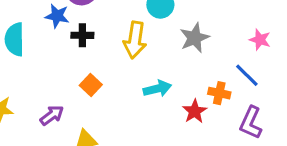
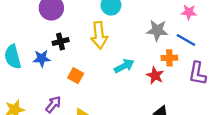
blue star: (57, 16) -> (42, 58), moved
gray star: (195, 38) -> (157, 30), moved, turned -30

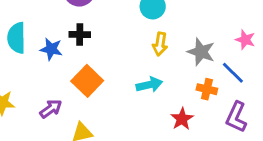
yellow arrow: (99, 35) -> (160, 44), moved, size x0.7
red star: (155, 75) -> (182, 119), moved
orange square: (76, 76) -> (87, 81), size x1.5

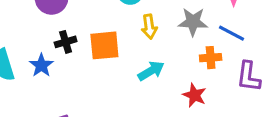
blue star: (51, 49) -> (41, 65), turned -30
orange square: (87, 81) -> (104, 45), moved, turned -32

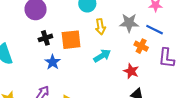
orange cross: (211, 58) -> (141, 46), turned 32
blue star: (41, 65) -> (53, 62), moved

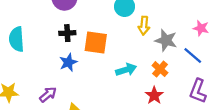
yellow arrow: (100, 27) -> (144, 26), moved
orange cross: (141, 46) -> (160, 69), moved

